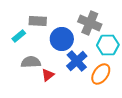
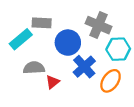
cyan rectangle: (19, 36) -> (21, 39), size x1.5

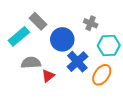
gray rectangle: (42, 23) -> (38, 21), turned 42
gray cross: (98, 25) -> (91, 23), size x0.6

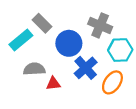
gray cross: (91, 23) -> (100, 25), size x1.5
red triangle: (48, 76) -> (53, 84), turned 32

